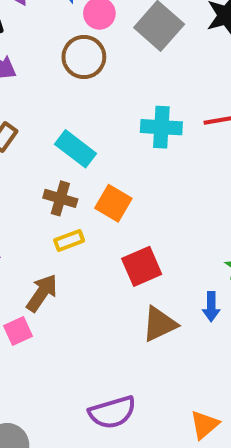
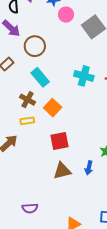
brown circle: (84, 57) -> (35, 46), moved
purple semicircle: (112, 412) -> (30, 208), size x0.7

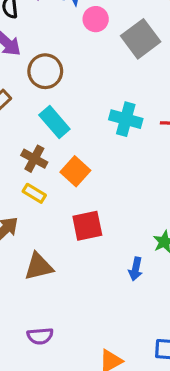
yellow rectangle: (27, 121) -> (34, 193), turned 40
brown triangle: (62, 171) -> (39, 267), moved

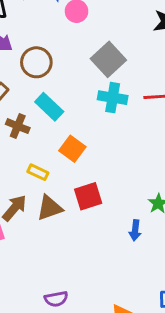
gray square: (141, 39) -> (108, 59), moved
brown cross: (34, 159) -> (18, 126), moved
brown triangle: (39, 267) -> (50, 208), moved

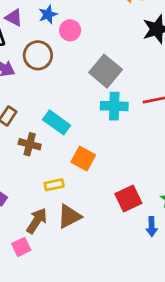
brown circle: (36, 62) -> (38, 55), moved
yellow rectangle: (38, 172) -> (54, 185), turned -30
red square: (88, 196) -> (128, 198), moved

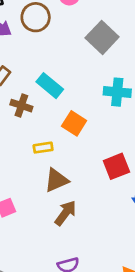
cyan cross: (114, 106) -> (117, 92), moved
brown arrow: (37, 221) -> (65, 213), moved

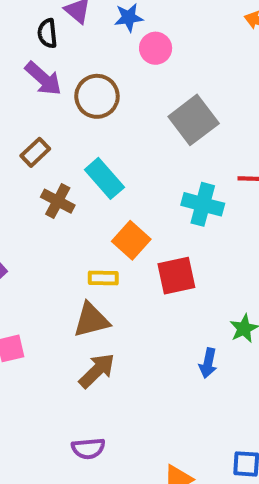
brown circle: (36, 17) -> (97, 96), moved
yellow rectangle: (43, 148) -> (103, 278), moved
red square: (116, 166) -> (176, 276), moved

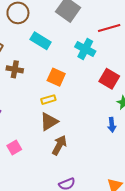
cyan rectangle: (104, 178) -> (41, 41), moved
cyan cross: (203, 204) -> (85, 49), turned 30
red square: (176, 276) -> (109, 79), moved, turned -30

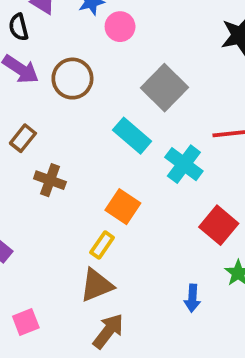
cyan rectangle: (41, 41) -> (132, 136), moved
yellow rectangle: (48, 100) -> (102, 245), turned -48
blue arrow: (112, 125) -> (192, 298), moved

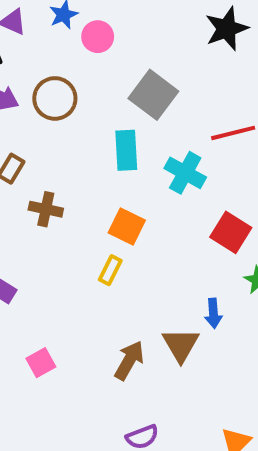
cyan rectangle: (132, 136) -> (126, 150), turned 54
brown triangle: (96, 285) -> (181, 345), moved, turned -30

